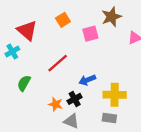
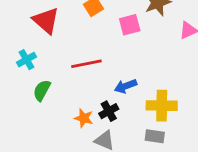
cyan cross: (12, 52) -> (26, 60), moved
red line: (58, 63) -> (86, 64), turned 30

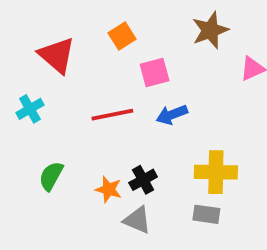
pink square: (130, 25) -> (155, 72), moved
blue arrow: (125, 86) -> (172, 115), moved
green semicircle: (42, 90) -> (51, 176), moved

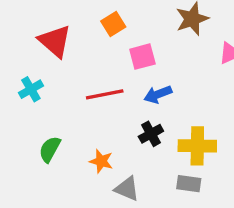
black cross: (143, 180) -> (151, 134), moved

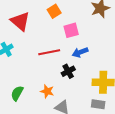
black cross: (151, 134) -> (68, 71), moved
green semicircle: (50, 149) -> (17, 93), moved

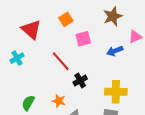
red line: (49, 52) -> (61, 61), turned 60
blue arrow: (80, 52) -> (115, 51), moved

